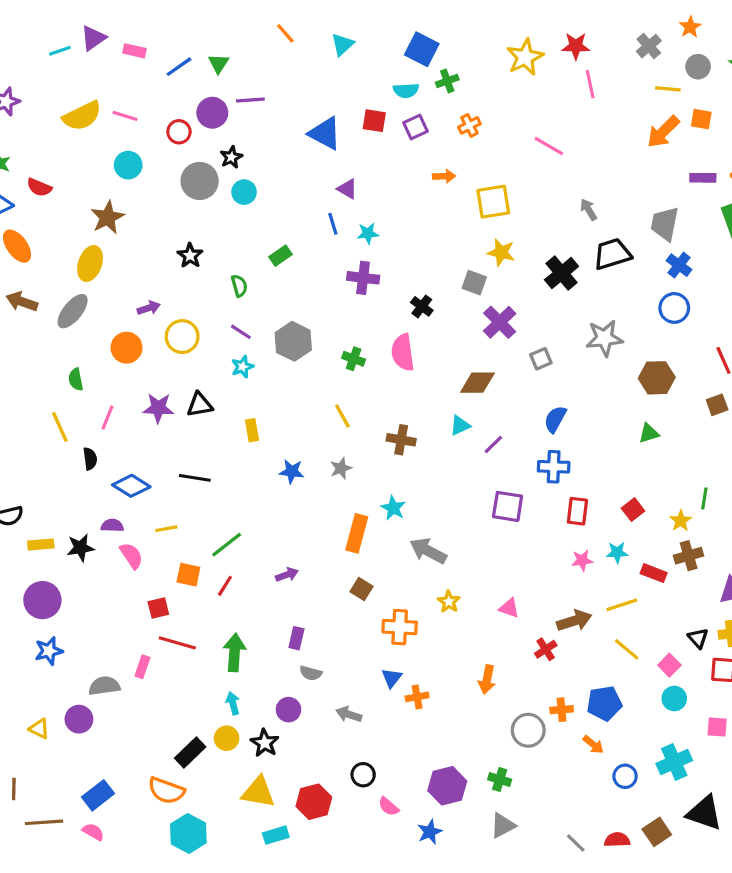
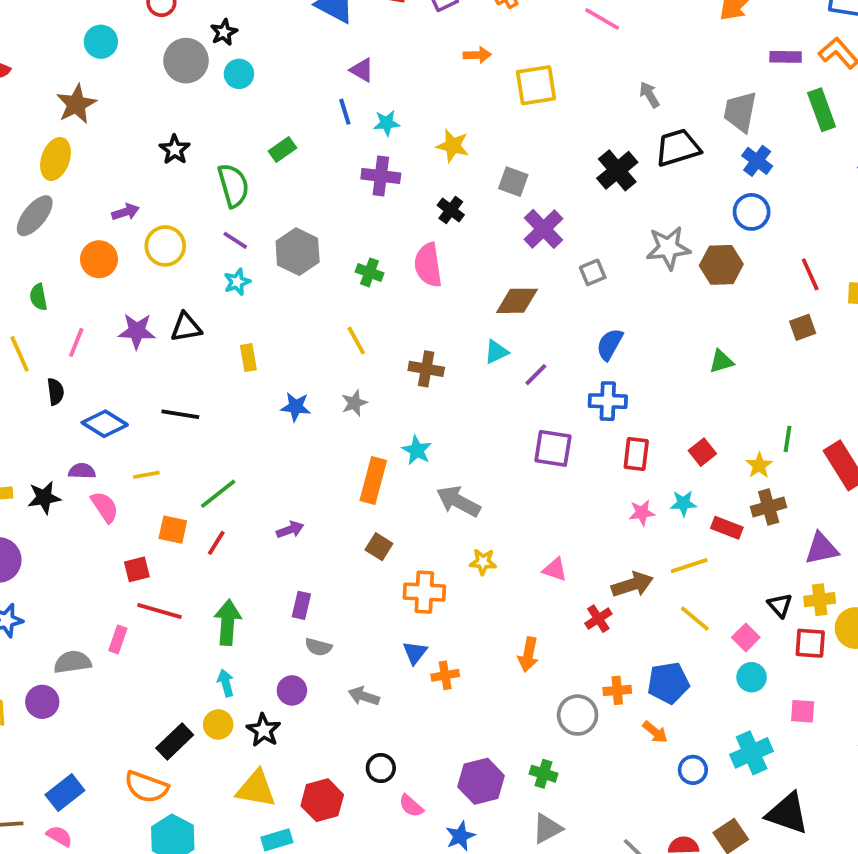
yellow star: (501, 252) -> (453, 146), moved
green semicircle: (239, 286) -> (233, 185), size x1.6
brown hexagon: (657, 378) -> (721, 265), moved
yellow star: (449, 602) -> (483, 562), turned -30

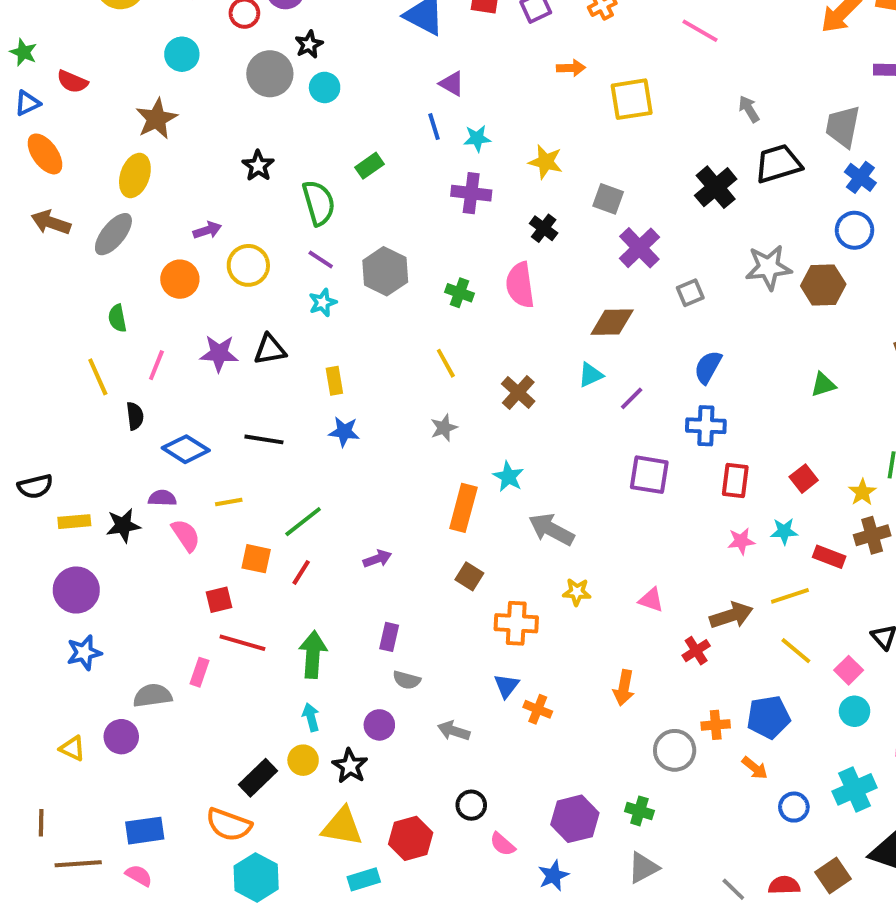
brown cross: (426, 369) -> (518, 393), turned 32
blue star: (296, 407) -> (344, 432), moved
orange cross: (445, 675) -> (538, 709), turned 32
blue rectangle: (65, 793) -> (145, 831), turned 30

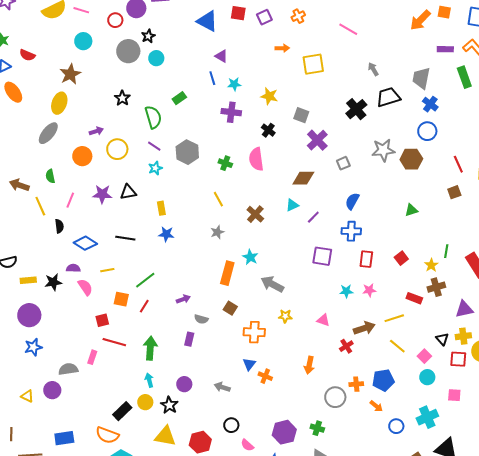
brown arrow: (51, 222) -> (19, 185), moved
cyan star: (784, 531) -> (346, 291), moved
gray semicircle: (407, 680) -> (201, 319), moved

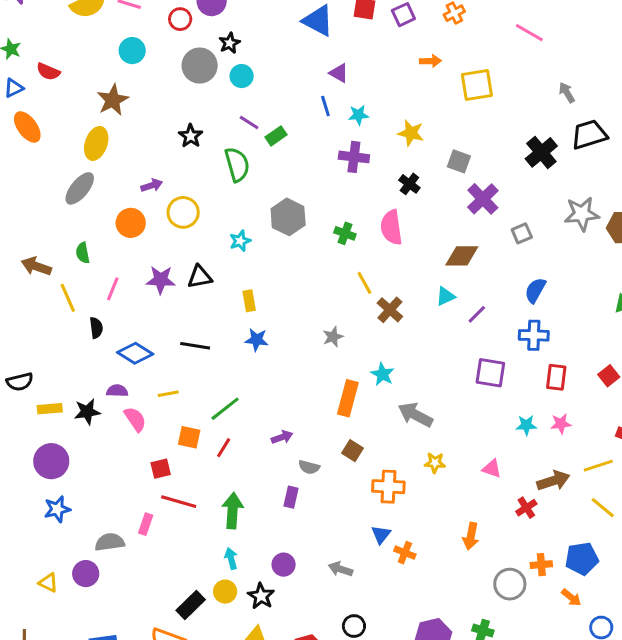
purple line: (154, 146) -> (249, 122), moved
yellow line: (218, 199) -> (364, 283), moved

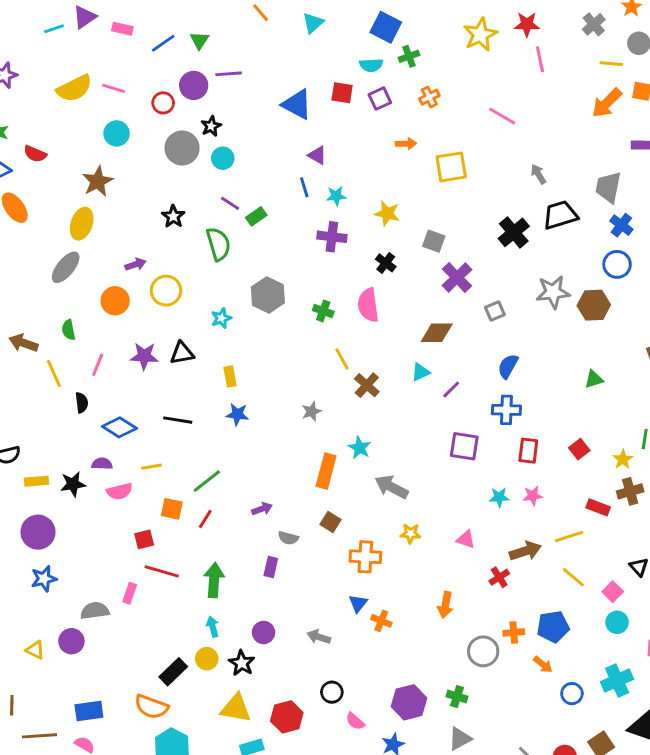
pink semicircle: (135, 419) -> (119, 491), turned 110

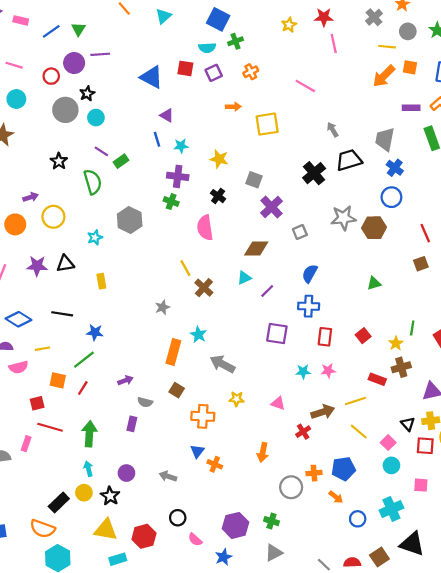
yellow star: (480, 35) -> (289, 25), size x0.6
green cross: (323, 311) -> (171, 202), moved
blue star: (237, 414) -> (95, 332), moved

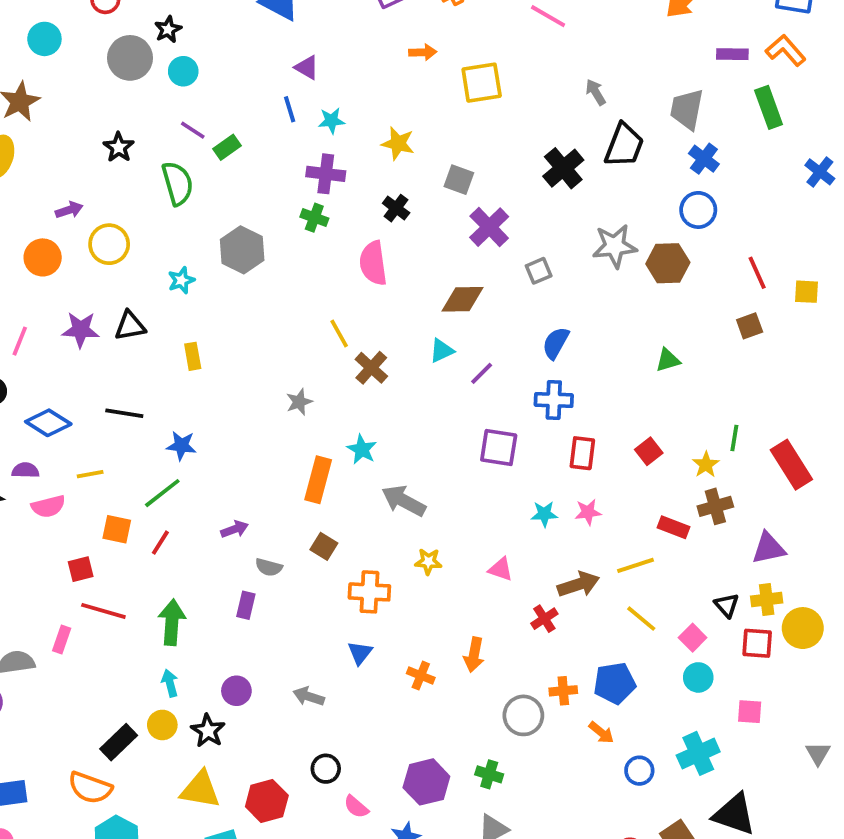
black trapezoid: (349, 160) -> (624, 145), turned 128
orange cross: (215, 464) -> (421, 676), moved

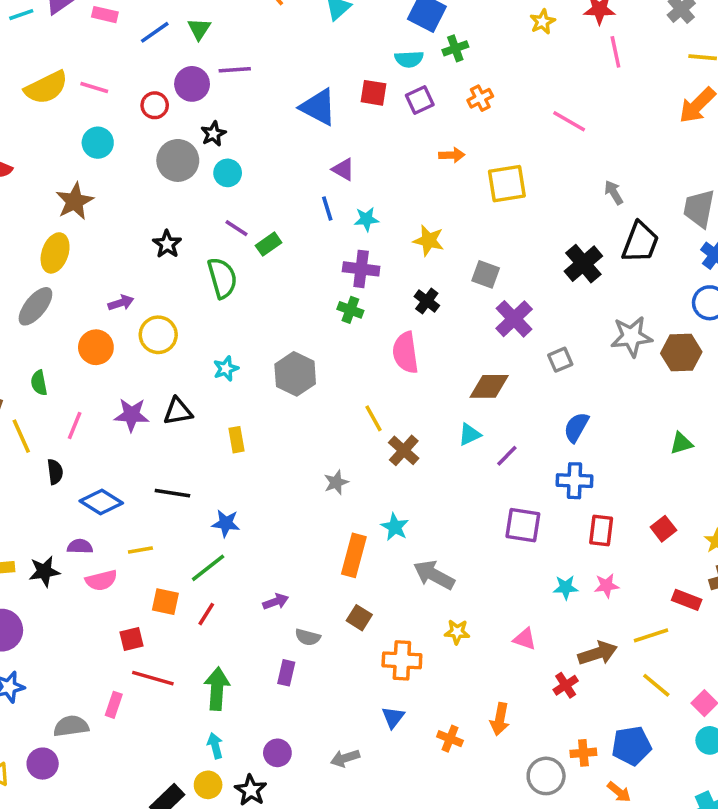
gray hexagon: (242, 250) -> (295, 374), moved
gray arrow: (309, 696) -> (345, 758), turned -36

